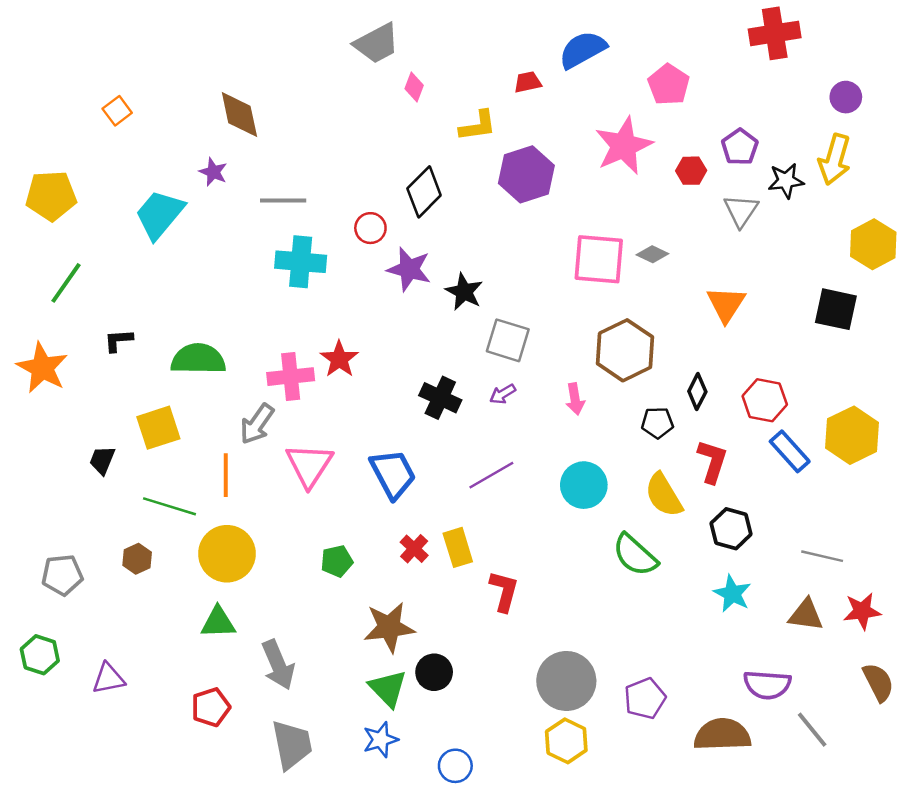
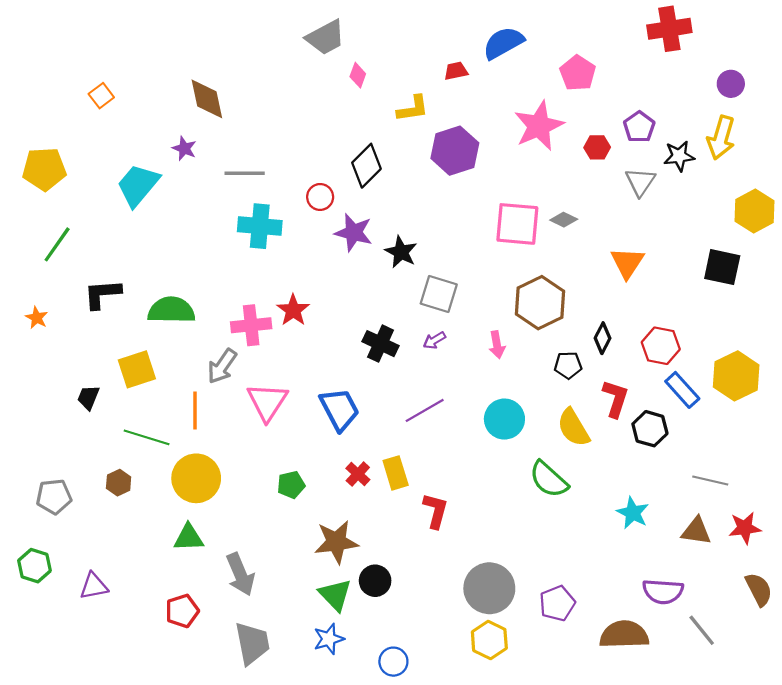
black L-shape: (118, 340) -> (102, 294), size x1.5
orange star: (42, 368) -> (37, 318), size x0.5
black hexagon: (731, 529) -> (650, 429), moved

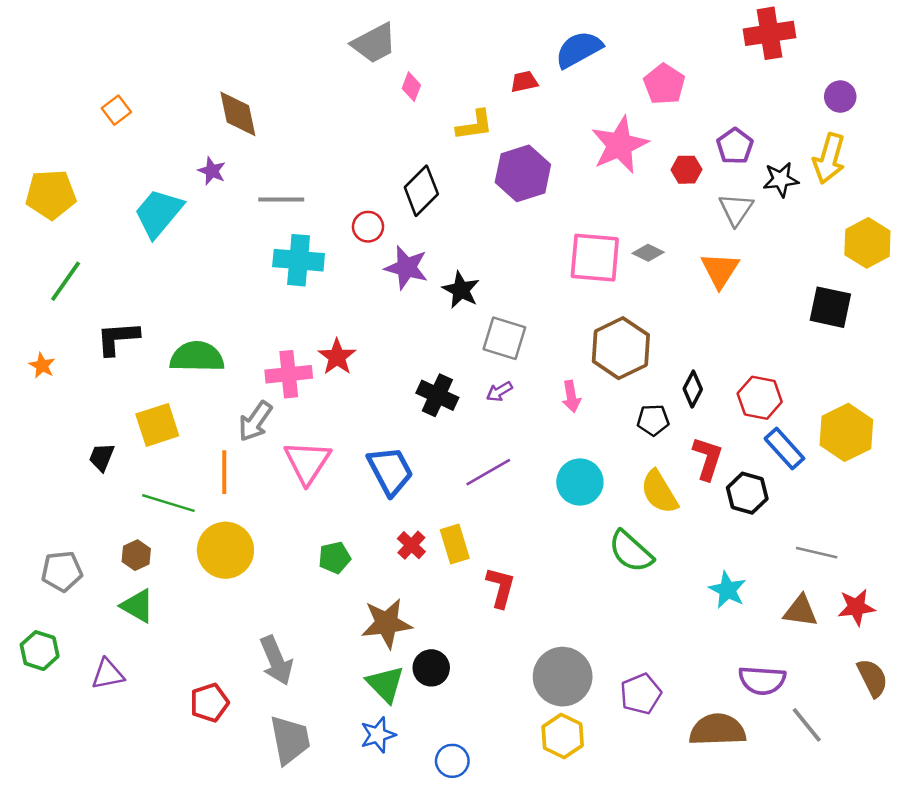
orange triangle: (627, 263) -> (720, 270), moved
green triangle: (189, 538) -> (137, 606), moved, turned 32

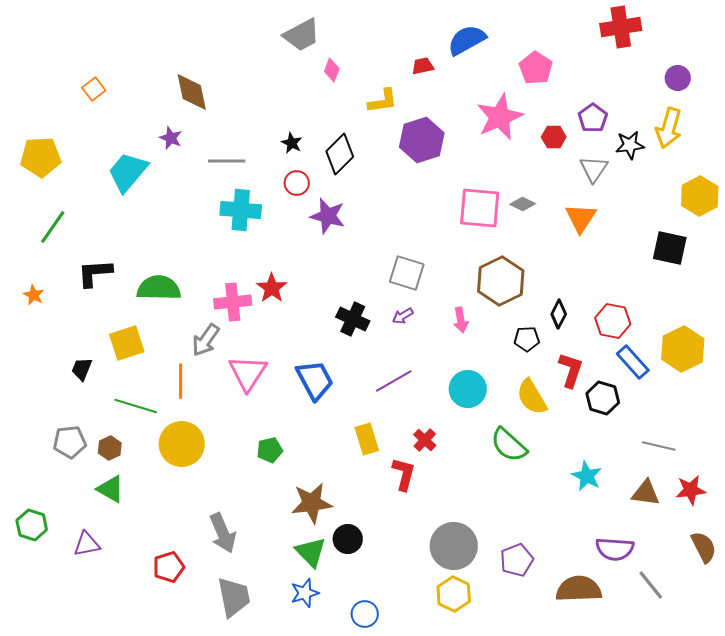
black star: (461, 290) -> (292, 143), moved, size x0.7
red cross: (411, 545) -> (425, 440), moved
gray pentagon: (62, 571) -> (70, 442), moved

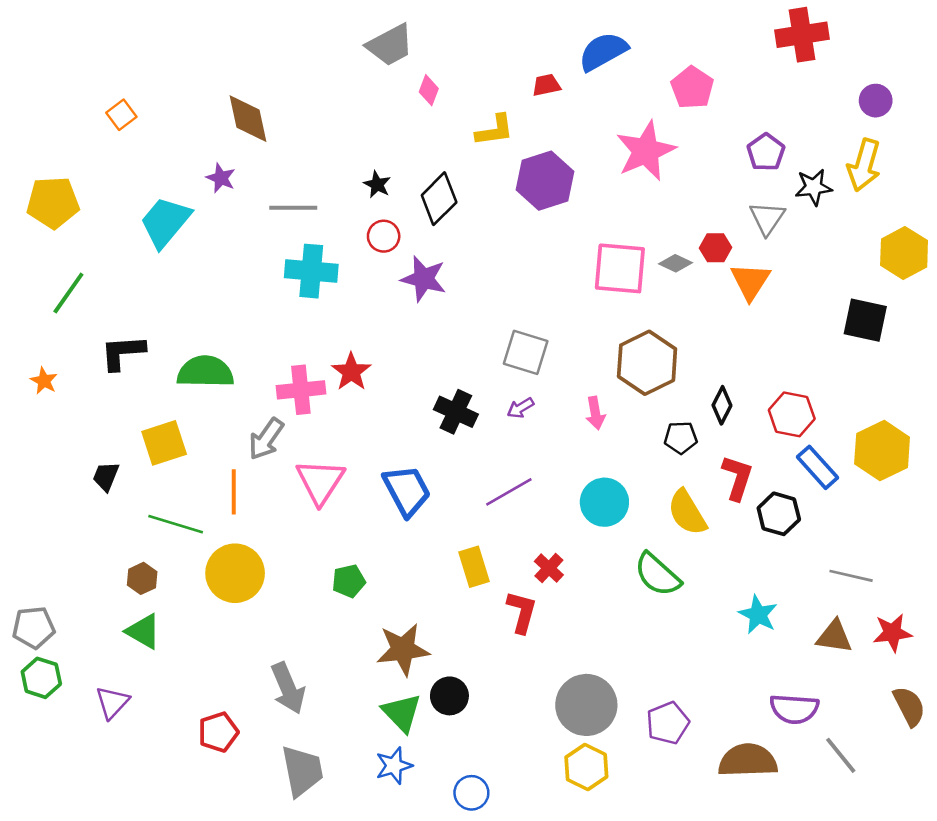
red hexagon: (554, 137) -> (715, 248), moved
gray pentagon: (70, 442) -> (34, 627), moved
purple triangle: (87, 544) -> (112, 702), turned -36

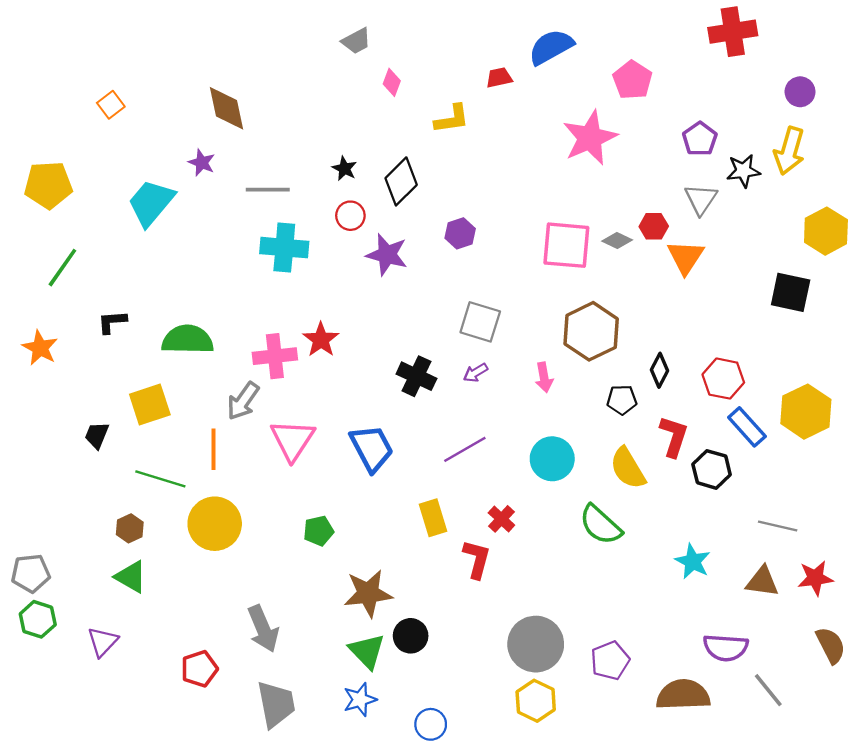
gray trapezoid: (390, 45) -> (356, 41), size x0.7
purple hexagon: (545, 181) -> (460, 233), moved, size x0.6
black L-shape: (123, 352) -> (112, 322), size x0.7
orange star: (44, 381) -> (40, 348), size x1.4

